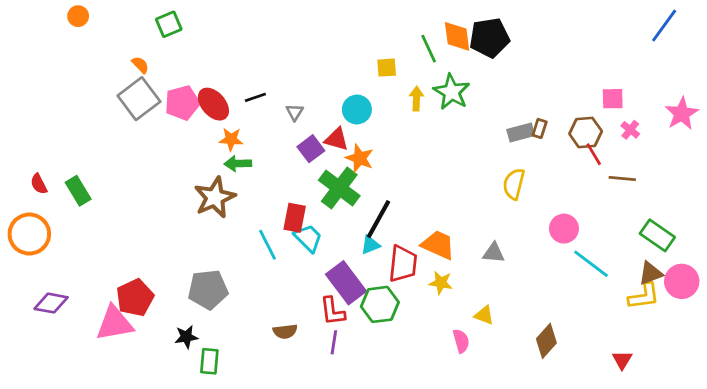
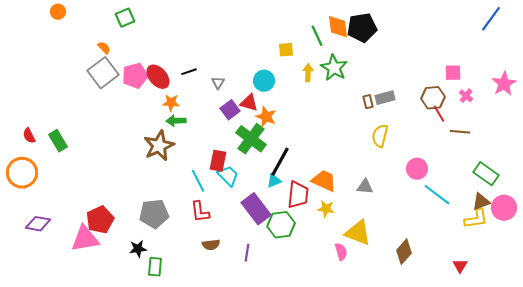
brown rectangle: (540, 128) -> (368, 102), moved, turned -32
red L-shape: (333, 311) -> (200, 212), moved
yellow triangle: (484, 315) -> (358, 233), size x1.8

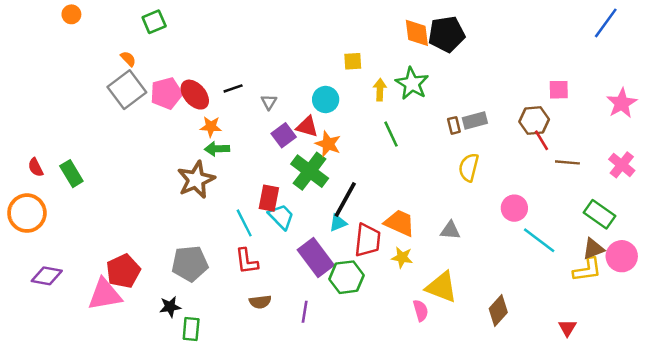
green line: (317, 36) -> (391, 134), moved
pink cross: (466, 96) -> (622, 165), moved, size x1.5

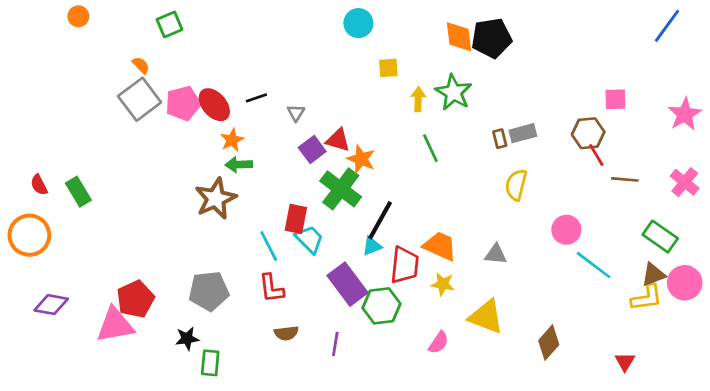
cyan circle: (326, 99) -> (358, 23), moved
orange star: (211, 127) -> (232, 140), turned -30
pink semicircle: (421, 310) -> (439, 343), moved, turned 50

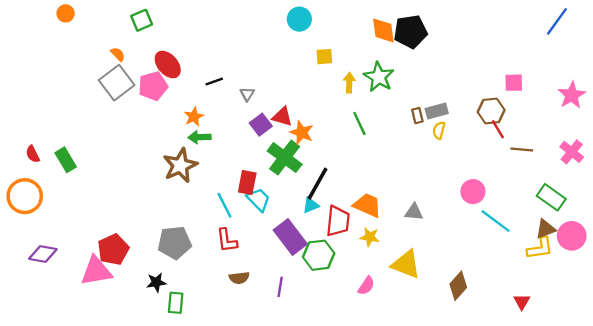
red ellipse: (214, 105) -> (168, 64), moved
yellow semicircle: (516, 185) -> (439, 130), moved, size x0.7

